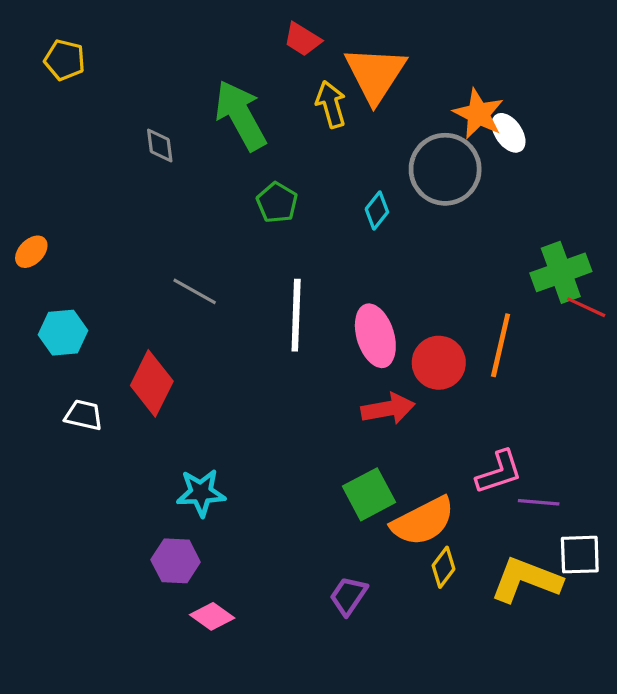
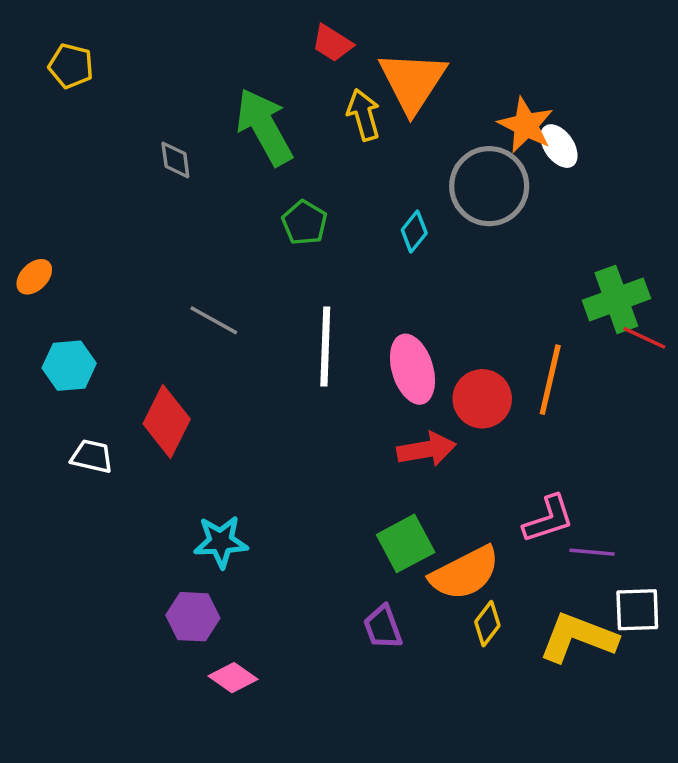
purple trapezoid: (348, 596) -> (383, 627), moved, turned -54

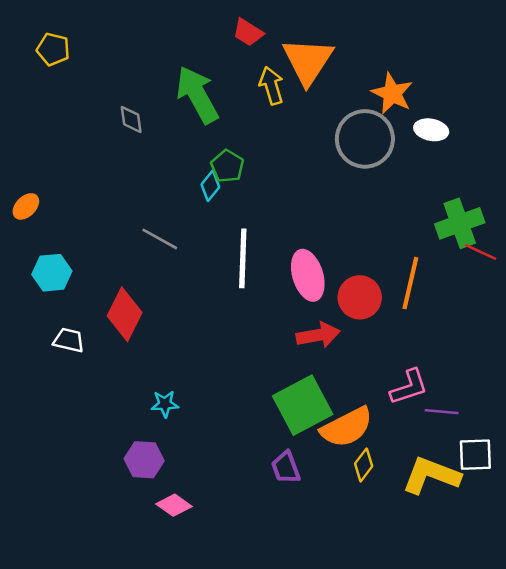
white ellipse: (559, 146) -> (431, 130), moved, turned -44
cyan diamond: (414, 231) -> (210, 186), moved
cyan star: (221, 542) -> (165, 404), size x0.7
green square: (406, 543) -> (303, 405), size x1.4

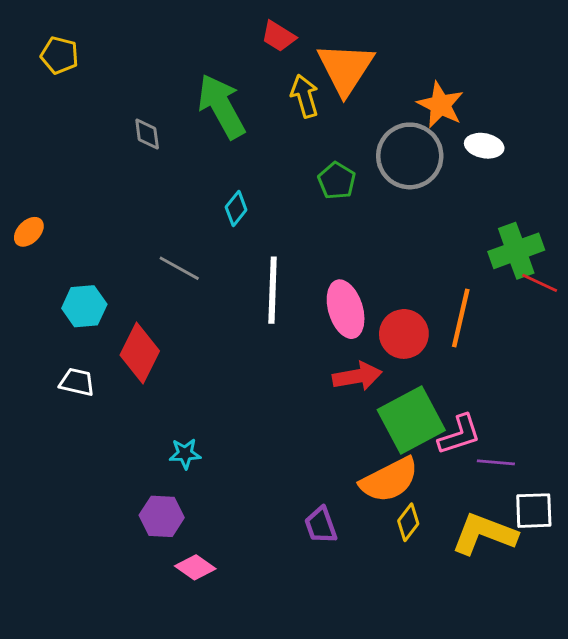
green pentagon: (227, 166) -> (337, 181), moved
cyan hexagon: (52, 273) -> (84, 306), moved
green square: (303, 405) -> (411, 420), moved

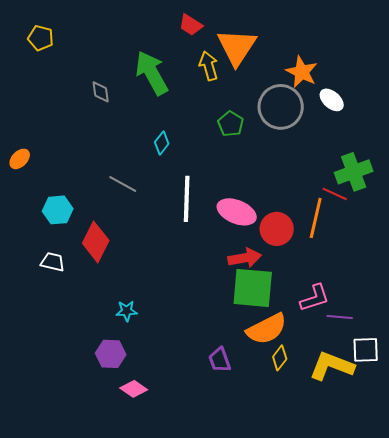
white ellipse: (484, 146) -> (332, 100), turned 30
red line: (540, 283) -> (335, 194), moved
pink ellipse: (346, 309) -> (237, 212), turned -51
green square: (411, 420) -> (253, 288), moved, turned 33

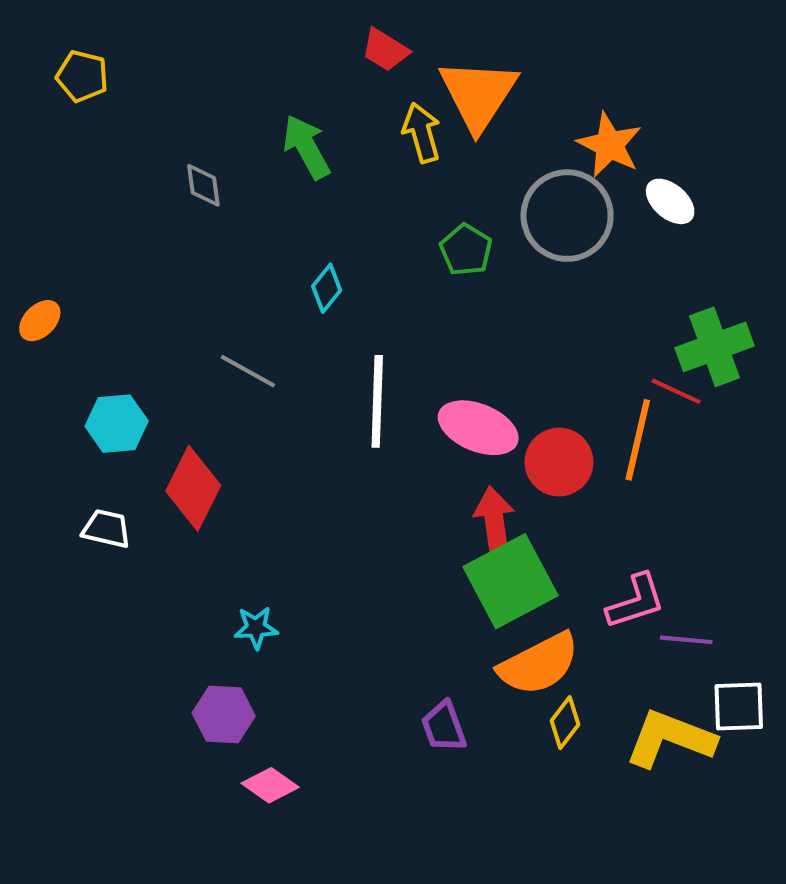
green arrow: (152, 73) -> (306, 147), size x0.7
red arrow: (245, 258) -> (494, 521), turned -88
green square: (253, 288) -> (510, 581), turned -33

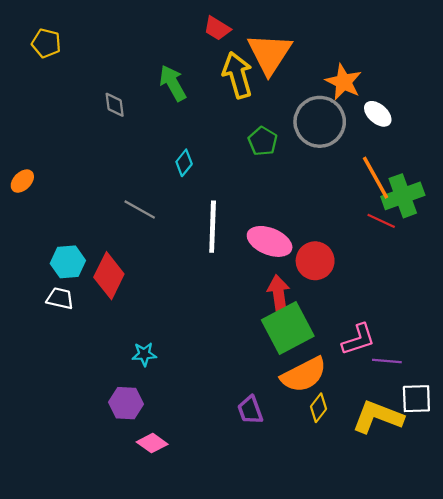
yellow arrow: (422, 133) -> (238, 75), size x1.4
cyan hexagon: (117, 424) -> (68, 262), moved
orange line: (638, 440) -> (375, 178), moved, turned -42

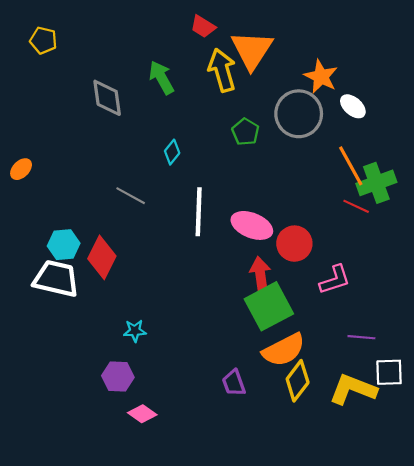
gray diamond: (115, 105) -> (107, 98), size x1.6
white trapezoid: (60, 298) -> (56, 279), size x1.8
pink L-shape: (358, 339) -> (335, 280), moved
yellow diamond: (319, 408) -> (298, 381), size x1.5

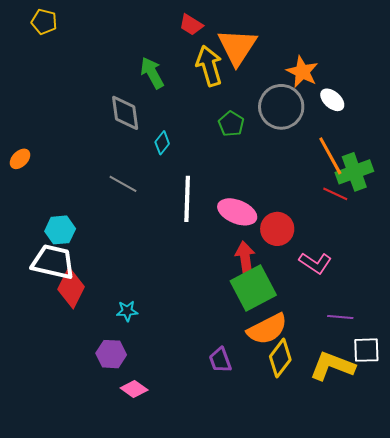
yellow pentagon: (43, 40) -> (44, 22), moved
gray diamond: (107, 98) -> (125, 113), moved
red diamond: (102, 257) -> (71, 288), moved
pink L-shape: (335, 280) -> (315, 263), turned 52

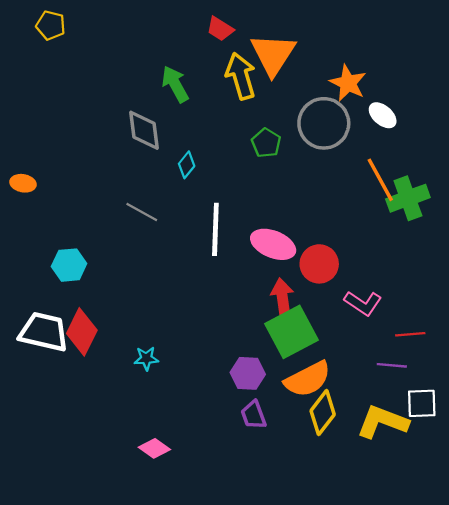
orange ellipse: (20, 159) -> (23, 183), turned 55
red line: (335, 194) -> (410, 334), moved, turned -30
white trapezoid: (53, 262) -> (44, 332), moved
purple hexagon: (111, 354) -> (248, 373), moved

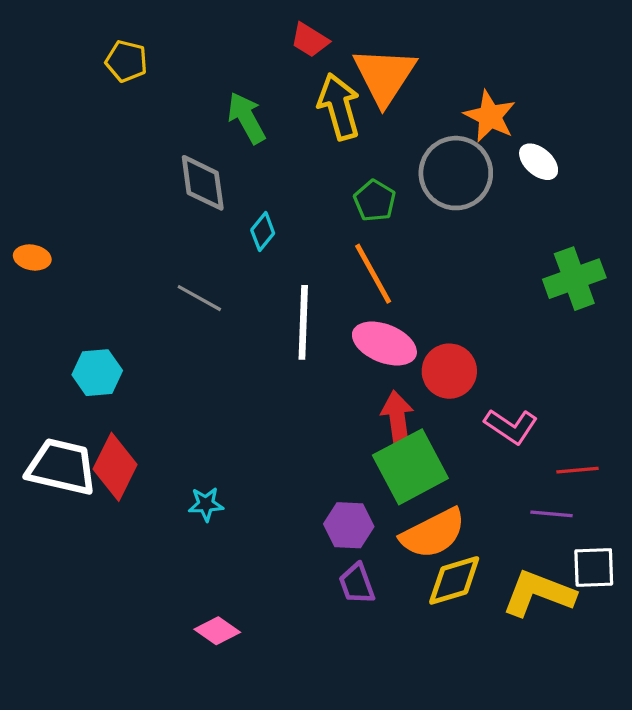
yellow pentagon: (51, 25) -> (126, 61), moved
orange line: (380, 180) -> (373, 274), moved
yellow diamond: (323, 413) -> (454, 580), turned 36

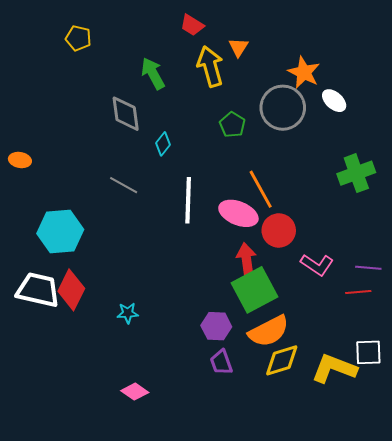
orange triangle: (384, 76) -> (238, 47), size x0.5
orange line: (373, 274) -> (261, 189), moved
cyan hexagon: (97, 373) -> (60, 231), size x1.5
purple line: (552, 514) -> (368, 268), moved

